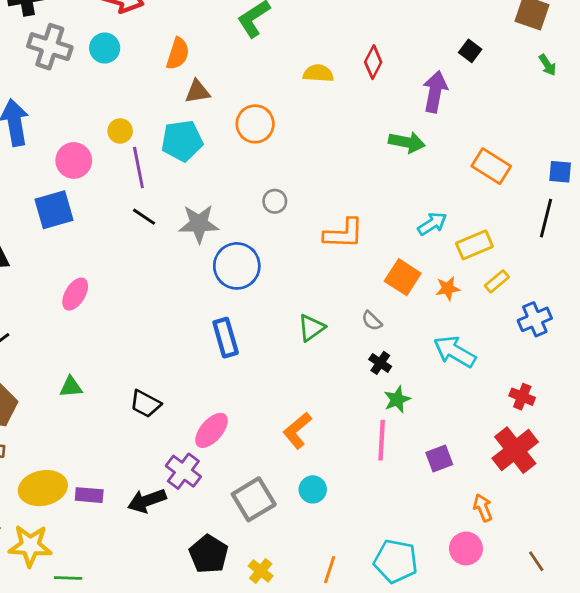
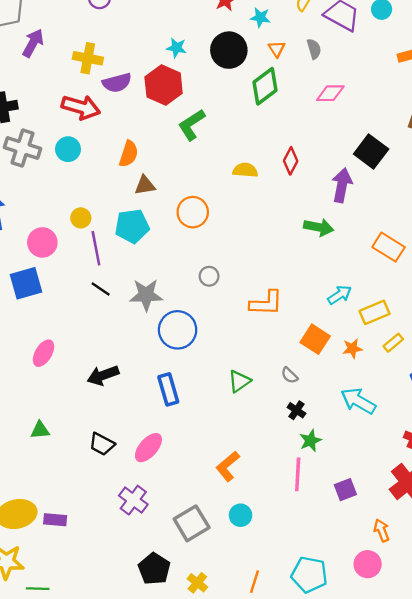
black square: (470, 51) -> (371, 152), size x1.8
pink ellipse: (212, 430) -> (148, 448), moved
black arrow: (147, 501) -> (103, 375), moved

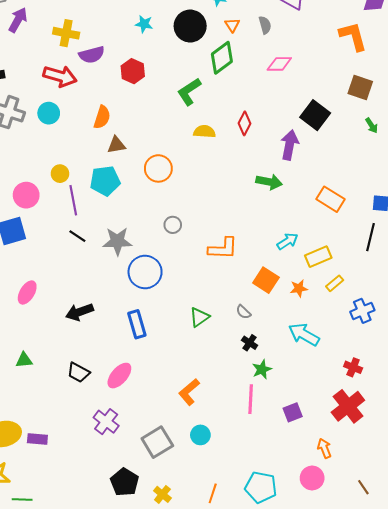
red hexagon: (164, 85) -> (133, 71), moved, size x0.7
green L-shape: (192, 125) -> (189, 92), moved

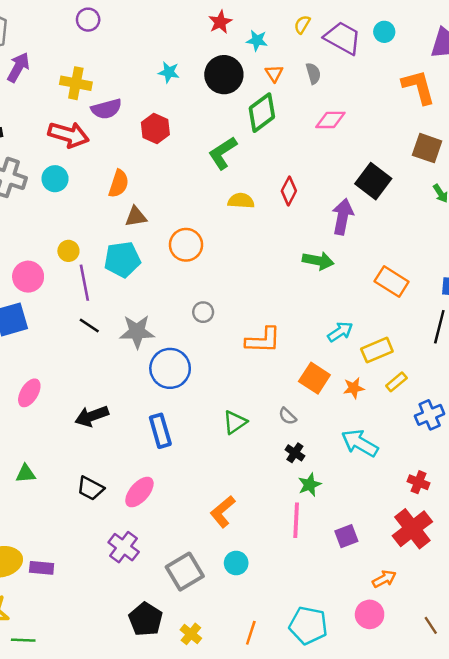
orange arrow: (324, 448) -> (384, 579), turned 84

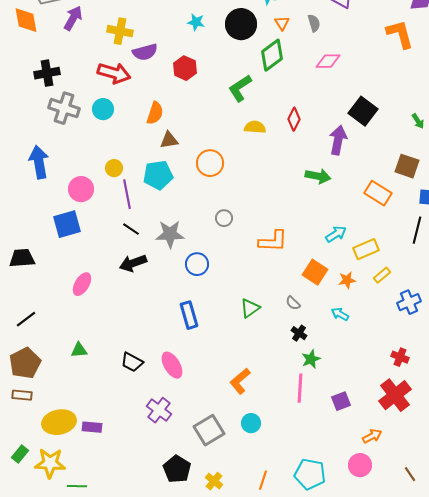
brown square: (427, 148) -> (407, 166), moved
blue circle: (170, 368) -> (197, 264), size x0.7
black arrow: (92, 416) -> (133, 263), moved
cyan arrow: (360, 443) -> (340, 314), moved, size x0.6
pink ellipse: (139, 492) -> (172, 365), turned -72

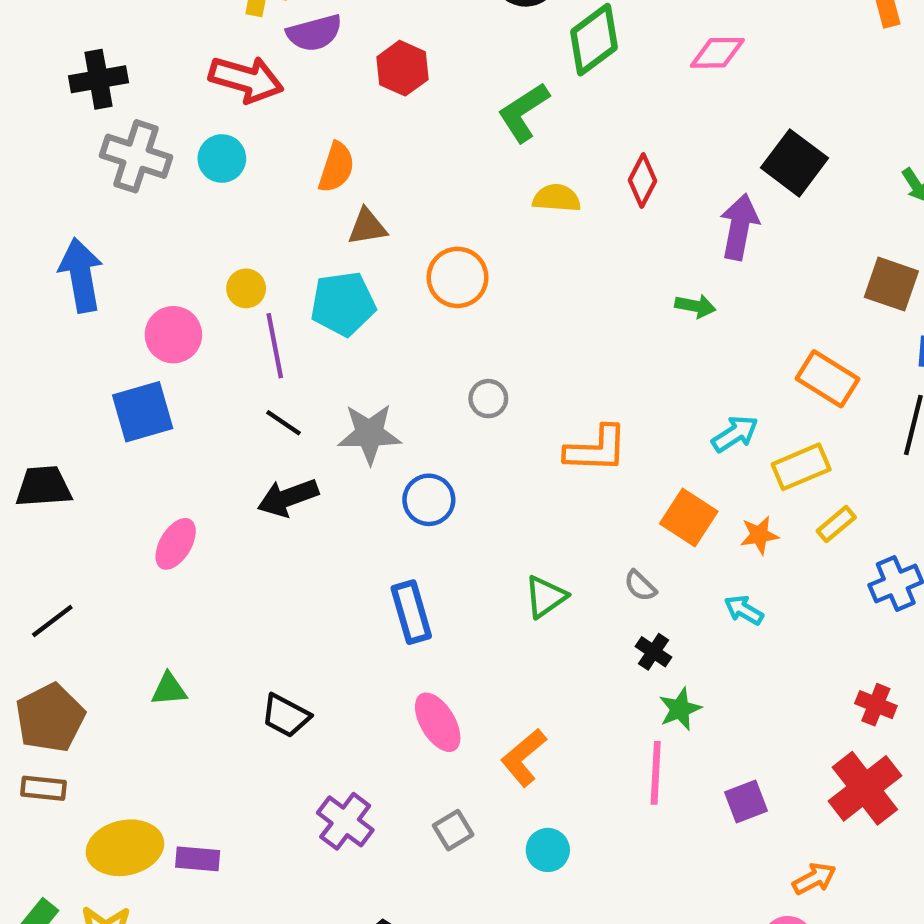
green arrow: (318, 176) -> (695, 306), size x0.7
orange rectangle: (378, 193) -> (827, 379), moved
pink ellipse: (172, 365) -> (438, 722), moved
gray square: (209, 430) -> (453, 830), moved, size x0.6

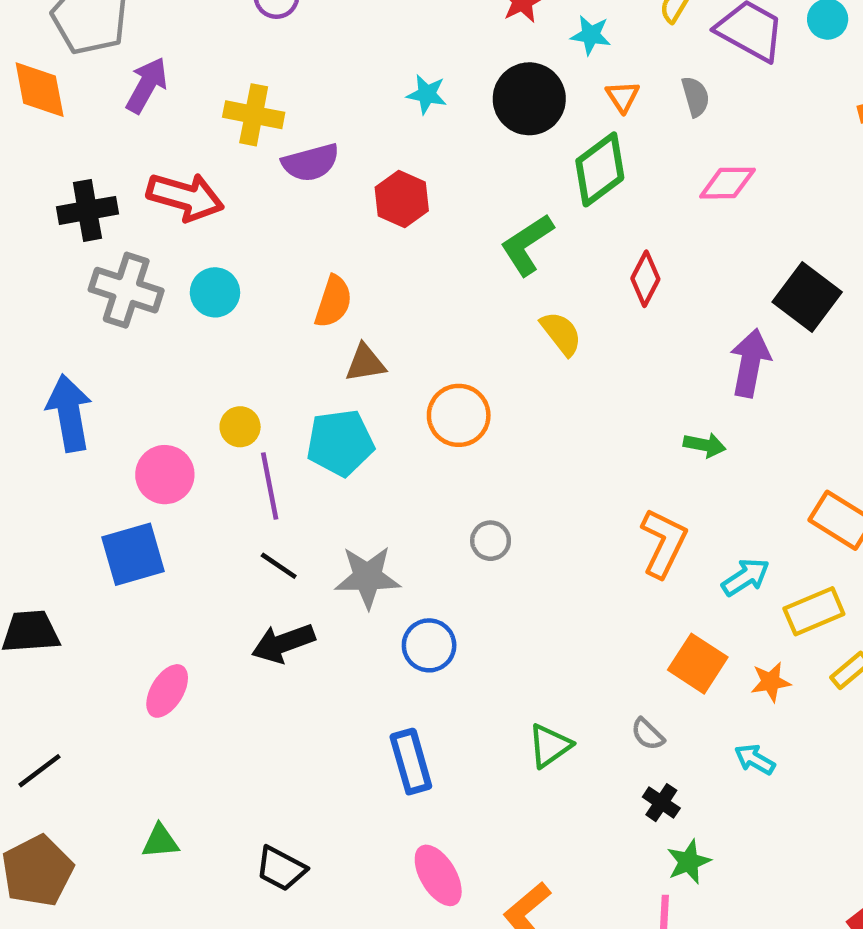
red arrow: (246, 79) -> (185, 197), moved
red diamond: (642, 181) -> (645, 279), moved
yellow semicircle: (557, 198) -> (561, 333), turned 48
orange L-shape: (596, 449) -> (664, 543), moved, turned -66

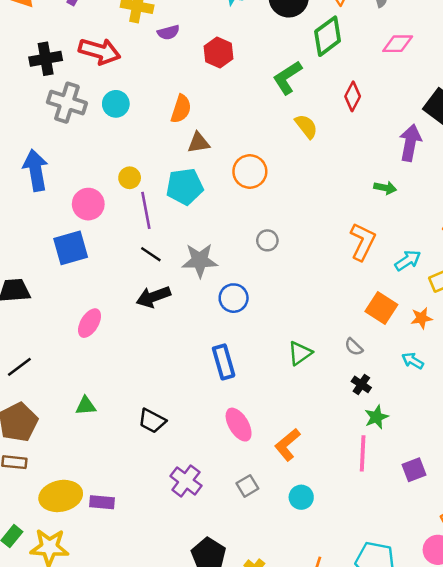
purple semicircle: (311, 163) -> (168, 32), size x0.7

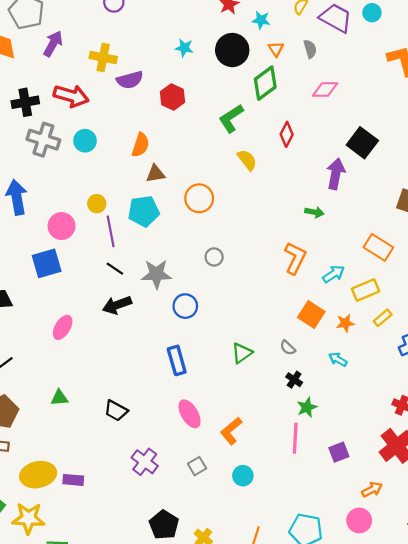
purple semicircle: (168, 32) -> (130, 80), size x1.4

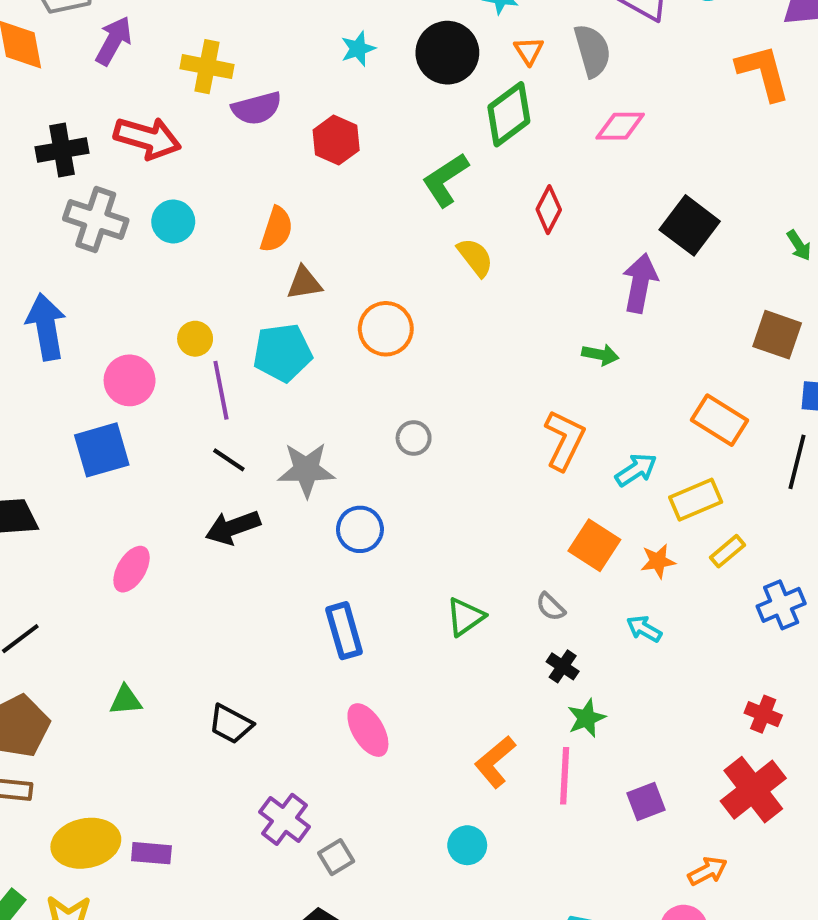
cyan star: (184, 48) -> (358, 49), turned -30
gray semicircle: (310, 49) -> (592, 51), size x1.5
orange L-shape: (231, 431) -> (495, 762), moved
gray square: (197, 466) -> (336, 857), moved

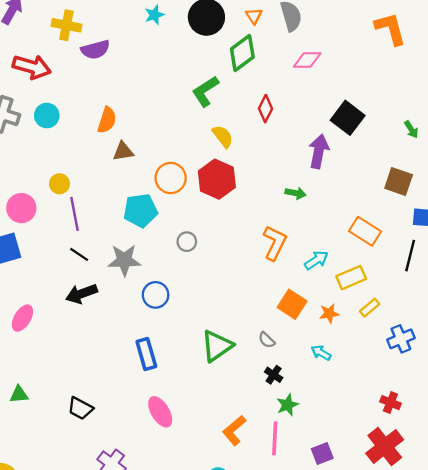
red hexagon: (336, 140) -> (217, 179), moved, size x1.4
cyan pentagon: (282, 353) -> (140, 210), moved
green triangle: (465, 617) -> (217, 346), size x1.4

